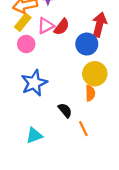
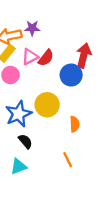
yellow circle: (95, 74) -> (47, 105), moved
black semicircle: (65, 110) -> (25, 141), moved

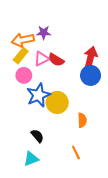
red semicircle: (46, 58) -> (56, 60), turned 84
blue circle: (71, 75) -> (91, 75), moved
blue star: (18, 114) -> (38, 95), moved

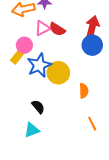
yellow rectangle: (21, 56) -> (18, 56), moved
orange line: (76, 153) -> (92, 124), moved

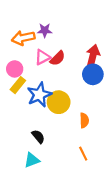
red semicircle: (57, 29) -> (58, 58), turned -77
pink circle: (24, 45) -> (15, 69), moved
orange line: (92, 124) -> (83, 154), moved

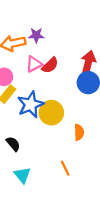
black semicircle: (38, 136) -> (13, 144), moved
orange line: (83, 154) -> (65, 168), moved
cyan triangle: (32, 160) -> (22, 175), turned -49

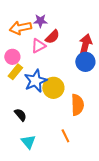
red semicircle: (50, 65) -> (52, 37), moved
orange semicircle: (79, 132) -> (77, 105), size x1.5

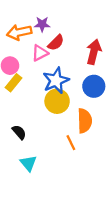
blue circle: (85, 62) -> (94, 86), moved
blue star: (35, 81) -> (56, 81), moved
orange line: (65, 136) -> (71, 143), moved

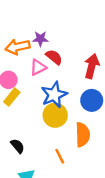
red semicircle: (56, 43) -> (54, 57), turned -96
orange line: (71, 143) -> (60, 156), moved

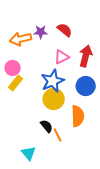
red semicircle: (54, 57) -> (65, 30), moved
pink triangle: (38, 67) -> (62, 57), moved
black semicircle: (18, 146) -> (47, 126), moved

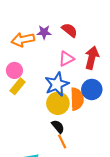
orange semicircle: (78, 116) -> (77, 99), moved
black semicircle: (47, 126) -> (58, 127), moved

